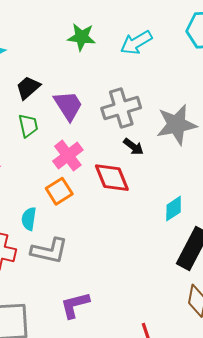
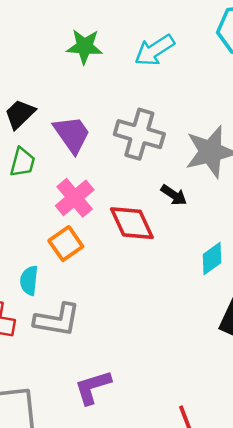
gray cross: (121, 108) -> (139, 134), turned 36
green trapezoid: (28, 126) -> (22, 162), turned 30
black arrow: (133, 147) -> (174, 195), moved

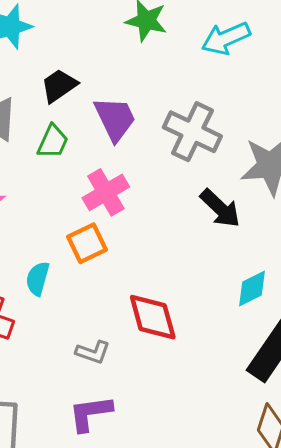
black arrow: (174, 195) -> (220, 208), size x1.4
red diamond: (132, 223) -> (153, 317), moved
gray L-shape: (57, 320) -> (93, 352), moved, size x0.6

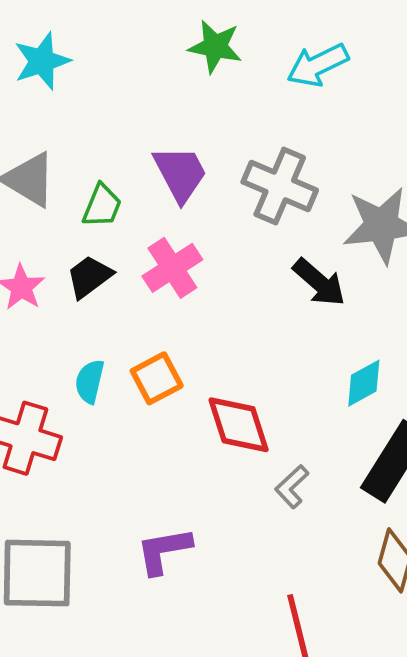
black trapezoid: (59, 86) -> (89, 277), moved
orange square: (87, 243) -> (157, 378), moved
gray L-shape: (93, 352) -> (292, 487), moved, turned 120

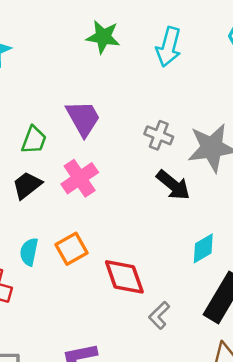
cyan arrow: (318, 65) -> (169, 47), turned -48
gray cross: (280, 186) -> (159, 135), moved, size x0.6

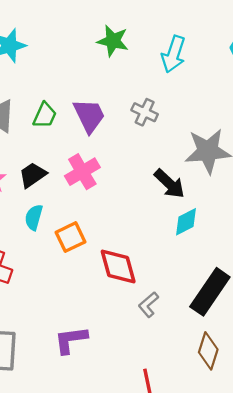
gray cross: (159, 135) -> (145, 112), moved
green trapezoid: (34, 140) -> (45, 115), moved
cyan diamond: (203, 248) -> (186, 222), moved
cyan semicircle: (29, 252) -> (34, 217), moved

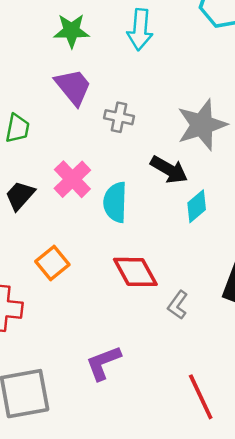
gray cross: (145, 112) -> (119, 117), moved
purple trapezoid: (89, 116) -> (73, 87), moved
cyan semicircle: (34, 217) -> (115, 202), moved, size x1.4
orange square: (70, 237) -> (52, 263), moved

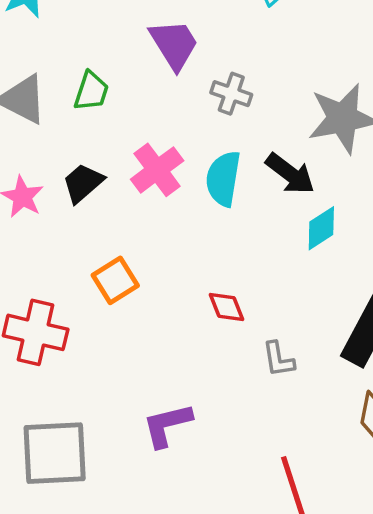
cyan semicircle: (115, 202) -> (223, 179), moved
red diamond: (135, 272) -> (227, 307), size x0.6
gray L-shape: (178, 305) -> (278, 359), turned -52

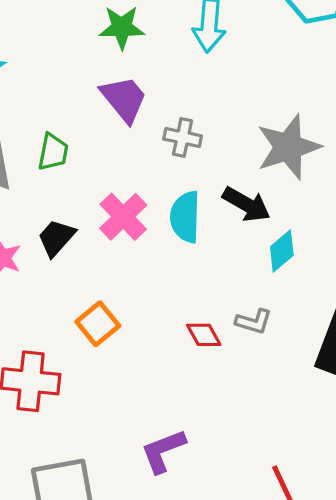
gray L-shape: (278, 359) -> (254, 322), moved, turned -57

